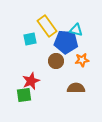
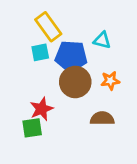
yellow rectangle: (47, 26) -> (48, 27), moved
blue pentagon: (66, 42) -> (71, 56), moved
brown circle: (56, 61) -> (75, 82), size x1.5

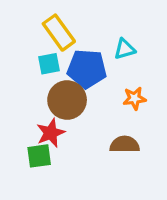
cyan triangle: (102, 40) -> (125, 49), turned -30
brown circle: (75, 82) -> (67, 100), moved

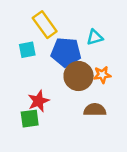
cyan square: (49, 64) -> (27, 50), moved
brown circle: (67, 100) -> (79, 76), moved

